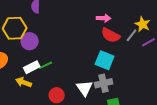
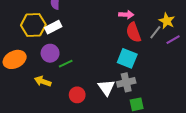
red semicircle: (111, 35) -> (133, 32), turned 42
purple circle: (30, 41) -> (50, 53), moved
white rectangle: (32, 67) -> (53, 27), moved

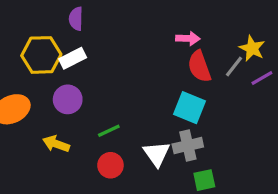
green line: (66, 64) -> (109, 131), moved

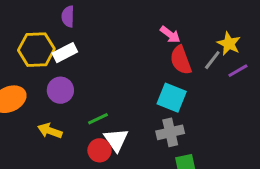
pink arrow: (188, 38) -> (170, 35), turned 35
white triangle: (157, 154) -> (116, 140), moved

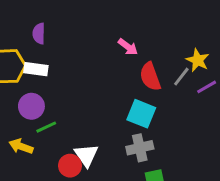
pink arrow: (170, 35) -> (128, 47), moved
white rectangle: (65, 53) -> (36, 69), turned 35
green line: (98, 119) -> (46, 127), moved

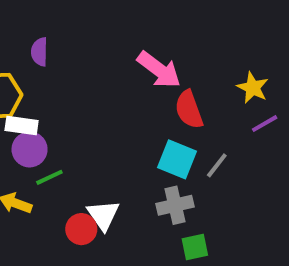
pink arrow: (128, 47) -> (159, 70), size x1.6
white rectangle: (36, 69) -> (22, 126), moved
gray line: (181, 77) -> (217, 165), moved

